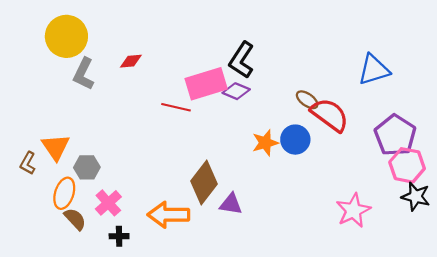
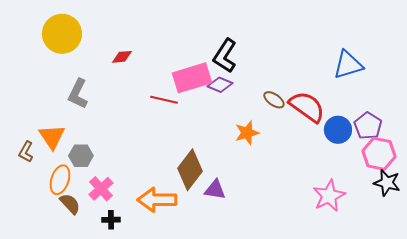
gray L-shape: (84, 74) -> (78, 94), moved
brown ellipse: (307, 100) -> (274, 100), moved
purple pentagon: (395, 135) -> (368, 126), size x0.7
blue circle: (295, 140) -> (338, 130), moved

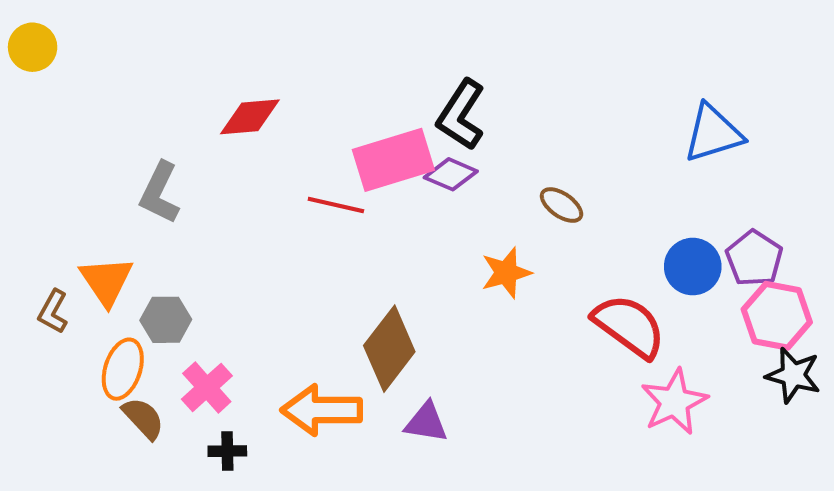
yellow circle: (62, 34) -> (33, 47), moved, size x0.6
red diamond: (122, 57) -> (250, 117), size x1.4
red semicircle: (307, 107) -> (629, 326), moved
purple triangle: (215, 190) -> (426, 422), moved

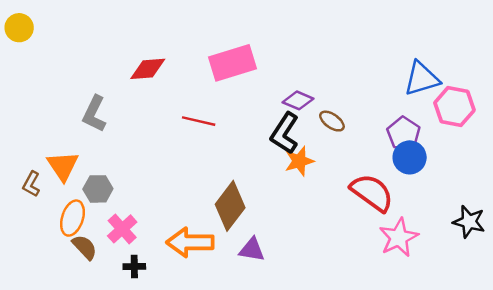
black L-shape: (461, 115) -> (285, 133), moved
pink rectangle: (393, 160) -> (233, 63), moved
purple diamond: (451, 174) -> (298, 100), moved
purple pentagon: (754, 258) -> (404, 133), moved
pink hexagon: (777, 316) -> (454, 107), moved

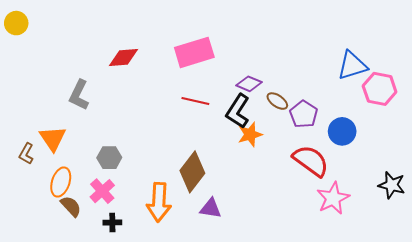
red line: (199, 121) -> (195, 101), moved
purple pentagon: (404, 133) -> (304, 114), moved
gray hexagon: (98, 189) -> (109, 158), moved
orange arrow: (190, 242) -> (159, 202), turned -87

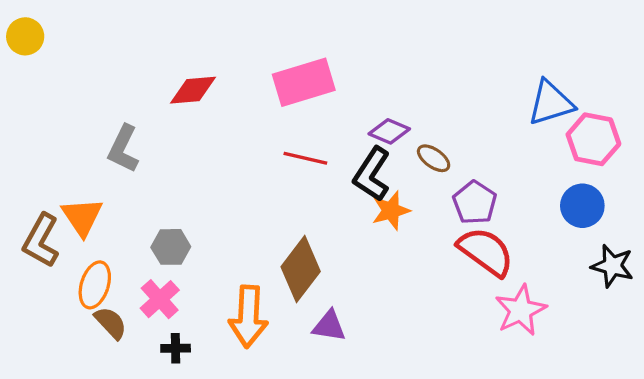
purple pentagon: (304, 114) -> (475, 203), moved
blue circle: (342, 131) -> (582, 206), moved
brown L-shape: (26, 154) -> (41, 241), size x1.6
black star: (392, 185) -> (612, 266), moved

